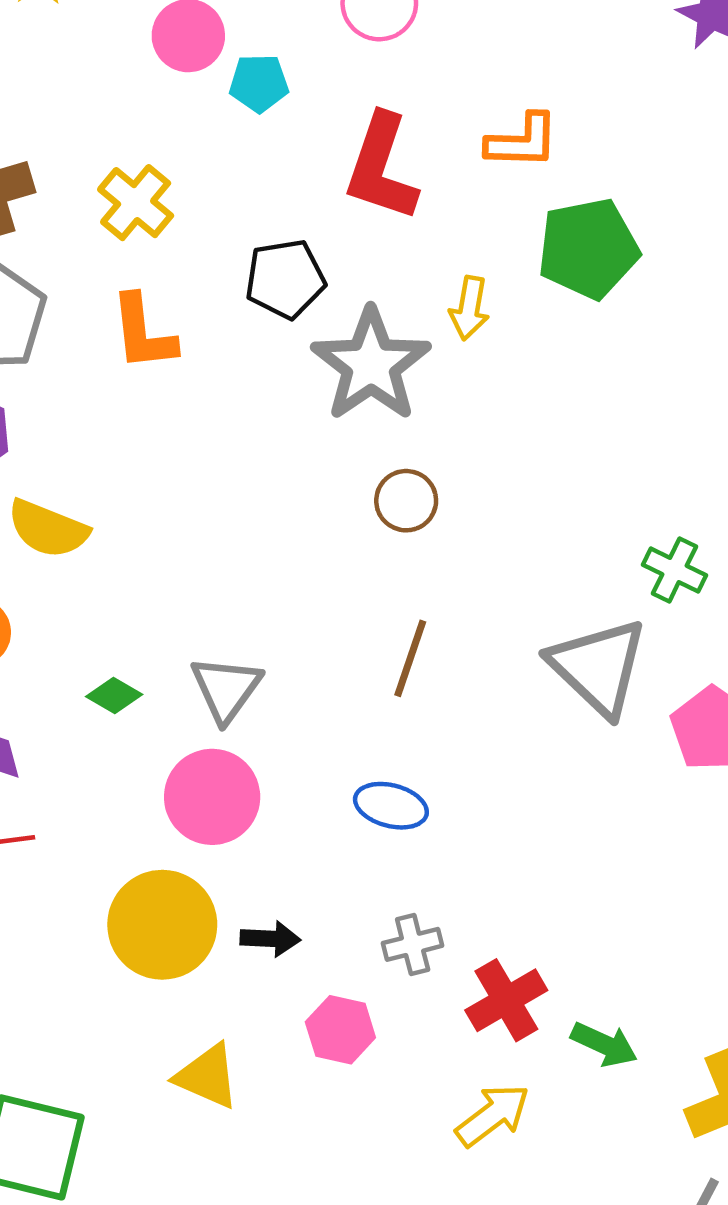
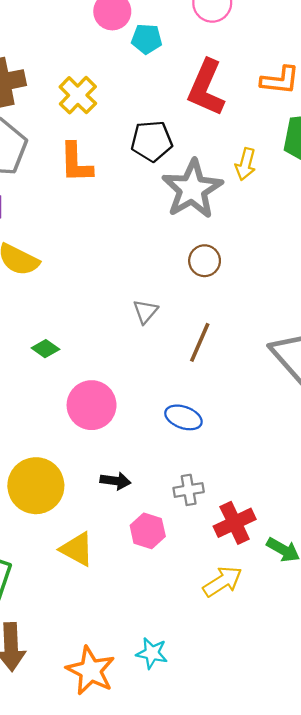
gray triangle: (226, 689) -> (145, 311), moved, size x0.7
yellow circle: (162, 925) -> (36, 486), moved

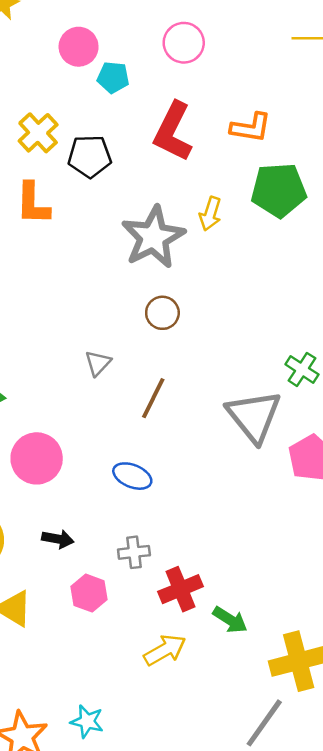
black pentagon: (152, 141) -> (90, 156), moved

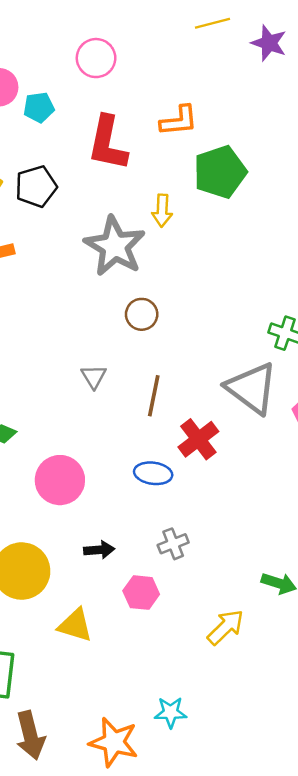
red cross: (180, 589) -> (198, 439), moved

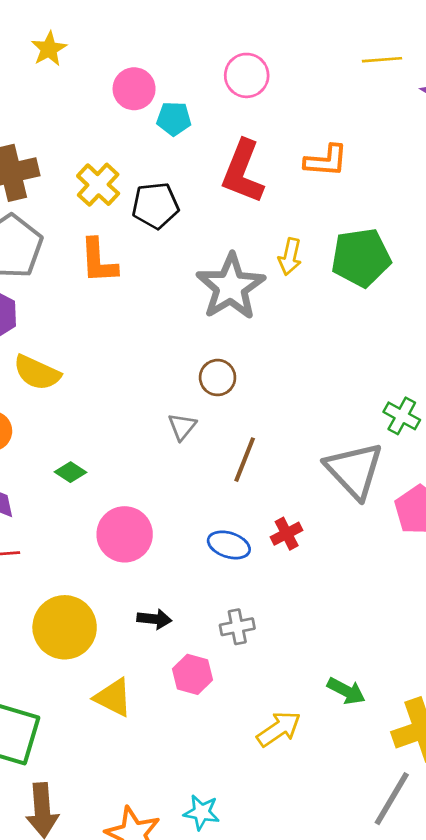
green pentagon: (220, 172) -> (361, 257), moved
brown circle: (142, 314) -> (218, 378), moved
red cross: (198, 439) -> (287, 534), moved, size x0.7

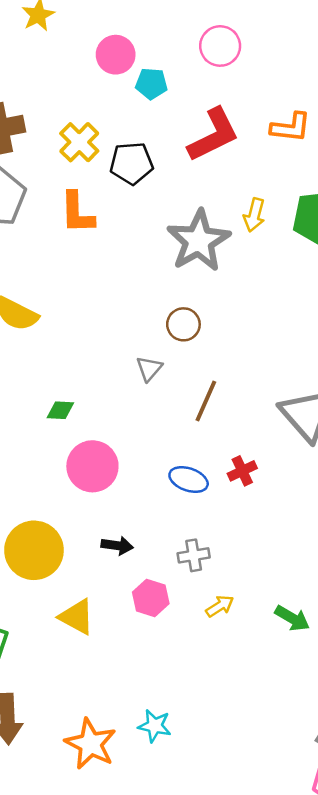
red L-shape: (243, 172) -> (213, 135), turned -140
green diamond: (70, 472) -> (60, 410), moved, turned -32
yellow arrow: (279, 729) -> (220, 606), moved, size x0.7

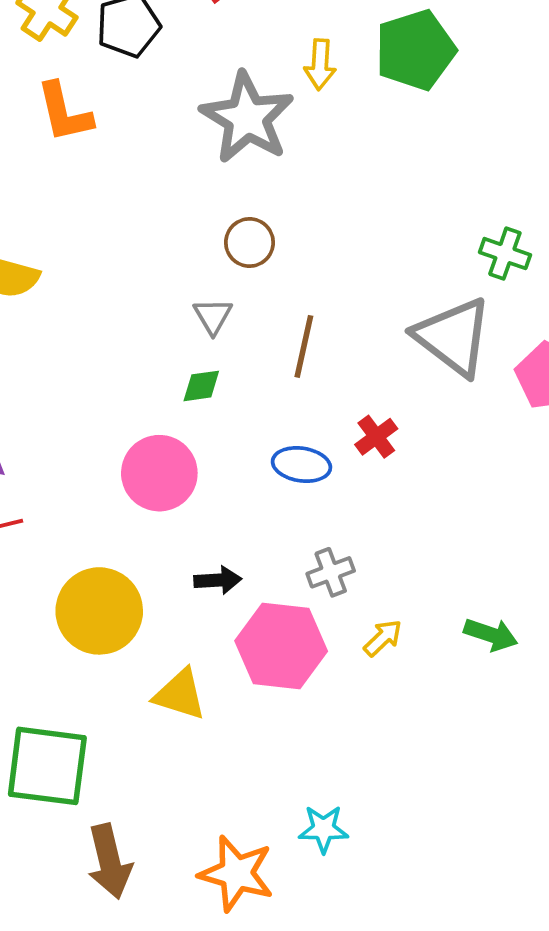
green diamond: (60, 410) -> (201, 386), moved
pink hexagon: (151, 598) -> (281, 646), size x1.6

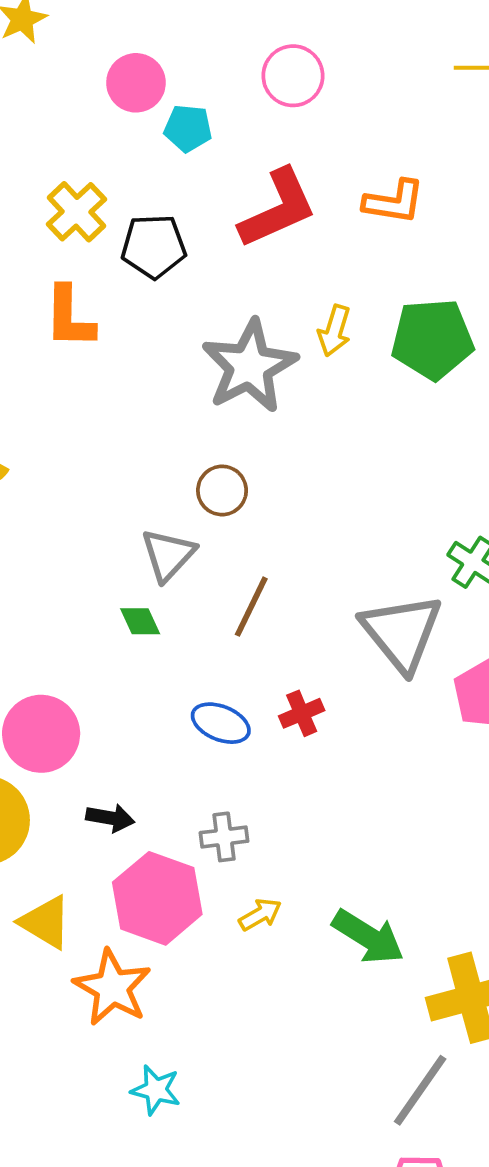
gray triangle: (213, 316) -> (168, 555), size x1.4
green diamond: (201, 386) -> (140, 621), turned 60
pink circle: (159, 473) -> (41, 734), moved
green arrow: (491, 635) -> (368, 937), size x1.4
orange star: (236, 873) -> (112, 988), moved

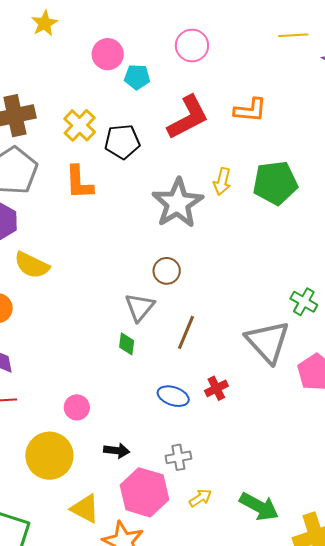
green diamond: (140, 621) -> (127, 344), turned 35
pink circle: (41, 734) -> (77, 407), size x0.6

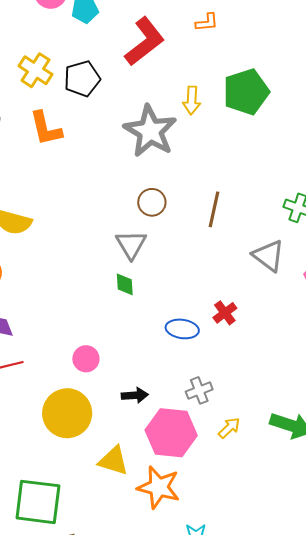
orange L-shape: (250, 110) -> (207, 22), size x0.7
brown line: (186, 332) -> (214, 209), moved
gray triangle: (268, 342) -> (269, 256), size x0.7

